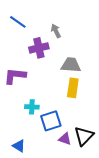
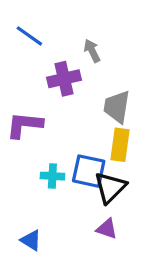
gray trapezoid: (71, 65) -> (117, 107), turned -85
blue square: (51, 121) -> (89, 171), moved, turned 30
black triangle: (84, 136) -> (110, 188), moved

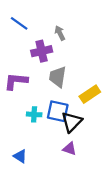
gray trapezoid: (117, 107) -> (58, 77), moved
yellow rectangle: (120, 145) -> (90, 94), moved, turned 48

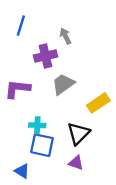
blue line: (19, 23) -> (21, 26), turned 72
gray trapezoid: (58, 77) -> (63, 84), turned 45
blue square: (58, 111) -> (42, 145), moved

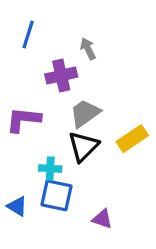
black triangle: (78, 133) -> (83, 146), moved
blue triangle: (22, 171) -> (17, 206), moved

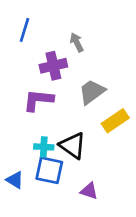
gray trapezoid: (85, 113) -> (92, 92), moved
purple L-shape: (23, 120) -> (38, 100), moved
black triangle: (83, 146) -> (73, 146), moved, turned -40

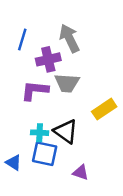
blue line: (24, 30) -> (22, 40), moved
gray arrow: (77, 42) -> (69, 38), size x1.6
gray trapezoid: (92, 92) -> (67, 83), moved, turned -140

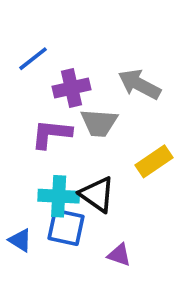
gray arrow: (69, 38) -> (139, 84), moved, turned -36
blue line: (22, 40) -> (33, 59), turned 35
cyan cross: (40, 133) -> (59, 196), size x1.5

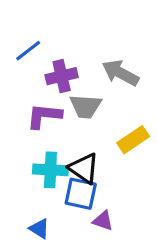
blue square: (66, 227) -> (81, 194), moved
blue triangle: (20, 240) -> (39, 229), moved

